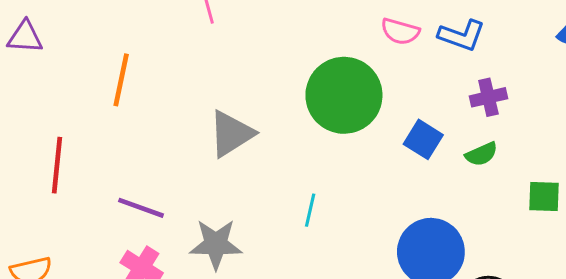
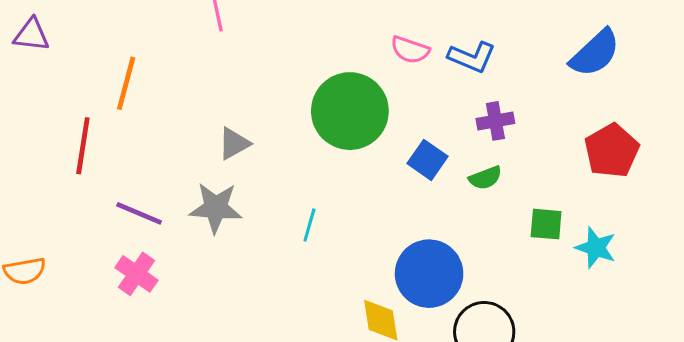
gray triangle: (231, 134) -> (234, 144), size x0.7
red line: (57, 165) -> (83, 146), moved
gray star: (216, 244) -> (216, 208), moved

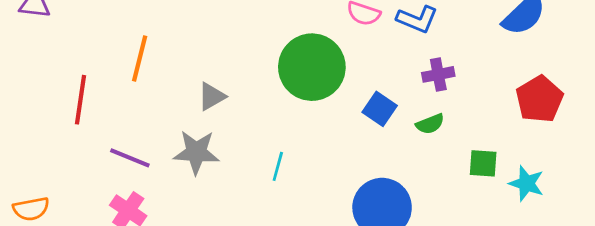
orange line: (126, 83) -> (140, 59), moved

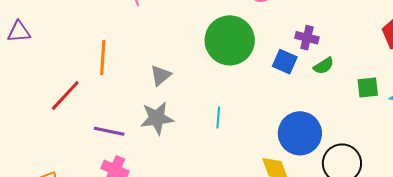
purple cross: (438, 74) -> (307, 38), moved, turned 35
red line: (81, 100) -> (65, 95), turned 45

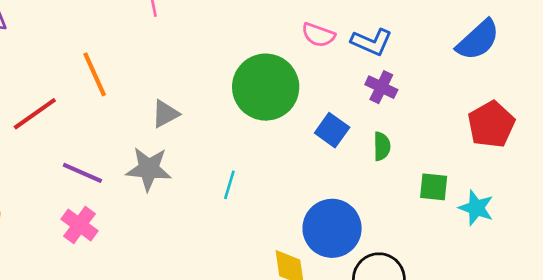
purple cross: (307, 38) -> (381, 87), moved
orange line: (103, 57) -> (95, 74), turned -40
green semicircle: (324, 66) -> (382, 146), turned -70

